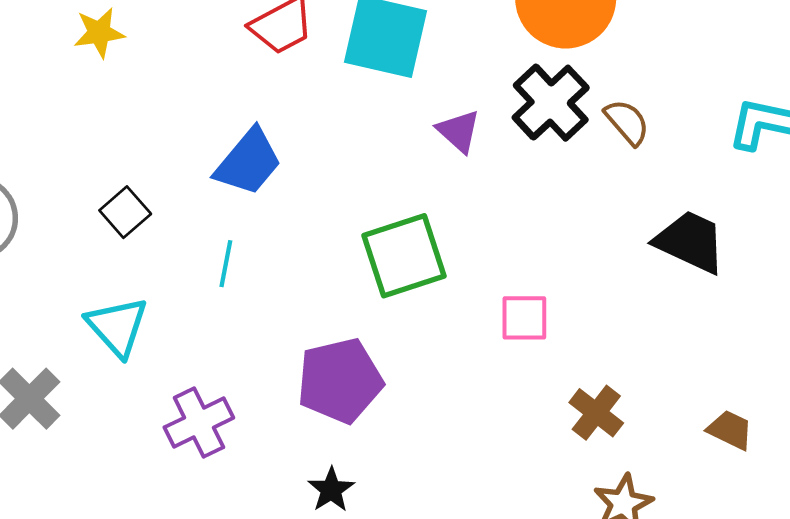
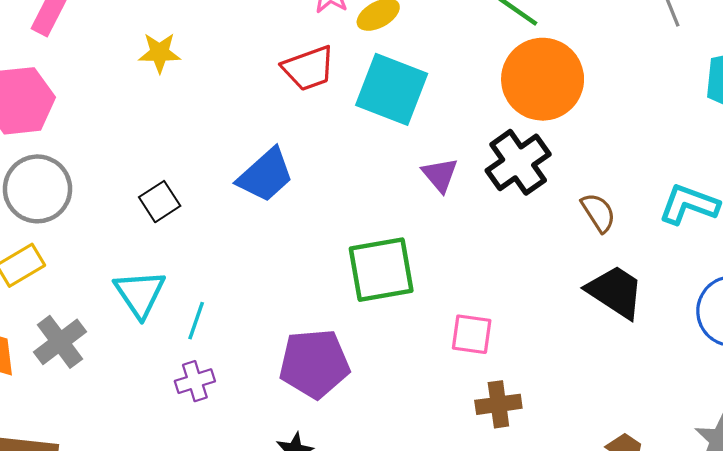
brown semicircle: (627, 122) -> (598, 213), moved
cyan line: (226, 264) -> (196, 321), moved
brown cross: (596, 413) -> (498, 404), moved, turned 36
purple cross: (199, 423) -> (195, 381), size x0.7

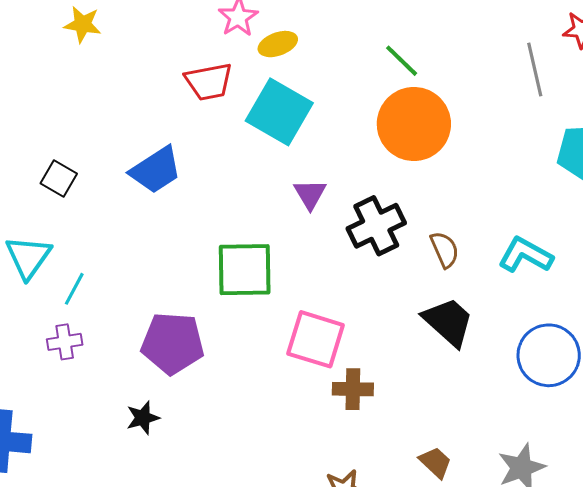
yellow star: (159, 53) -> (83, 24), moved
black cross: (518, 162) -> (376, 226), moved
black square: (160, 202) -> (59, 178), turned -36
pink square: (472, 334) -> (316, 339), size x1.5
brown cross: (498, 404) -> (353, 389), moved

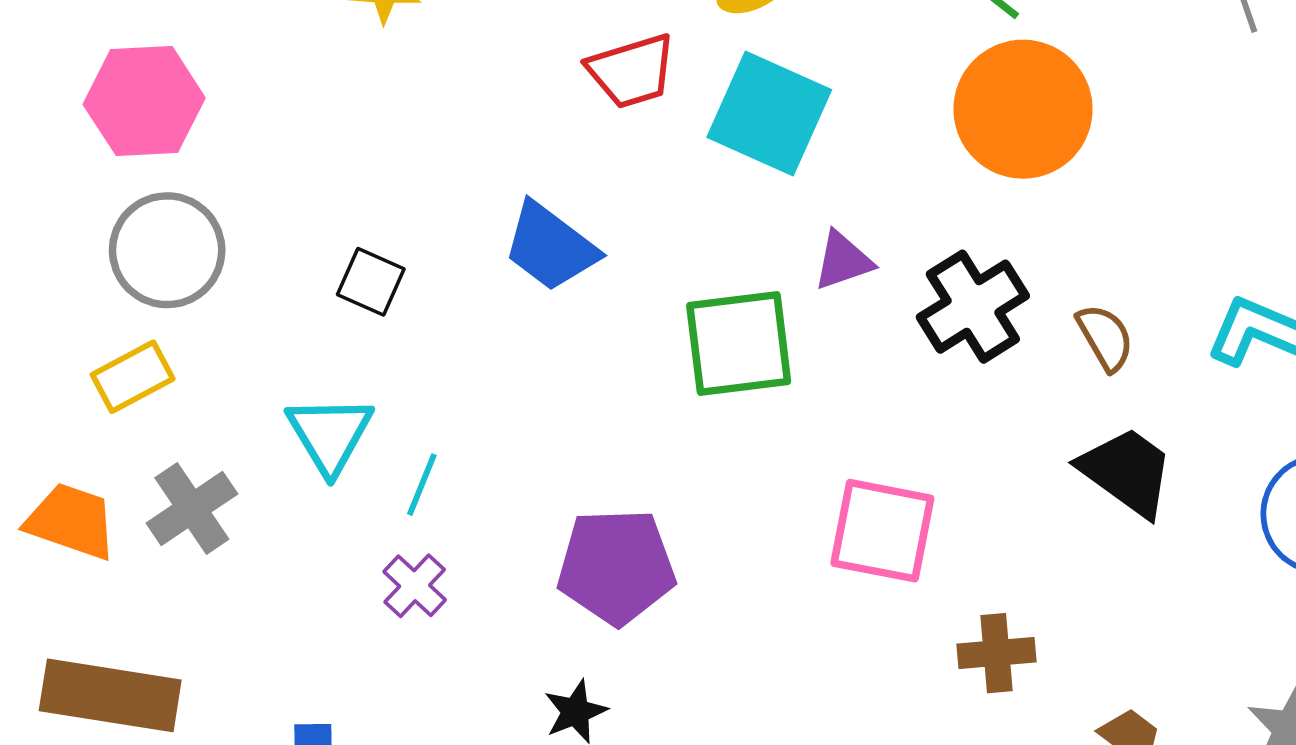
blue trapezoid: (156, 170) -> (550, 247), turned 76
purple triangle: (310, 194) -> (843, 261), turned 48
green square: (245, 270) -> (739, 343), moved
purple cross: (65, 342) -> (415, 586), turned -32
brown cross: (353, 389) -> (996, 653), moved

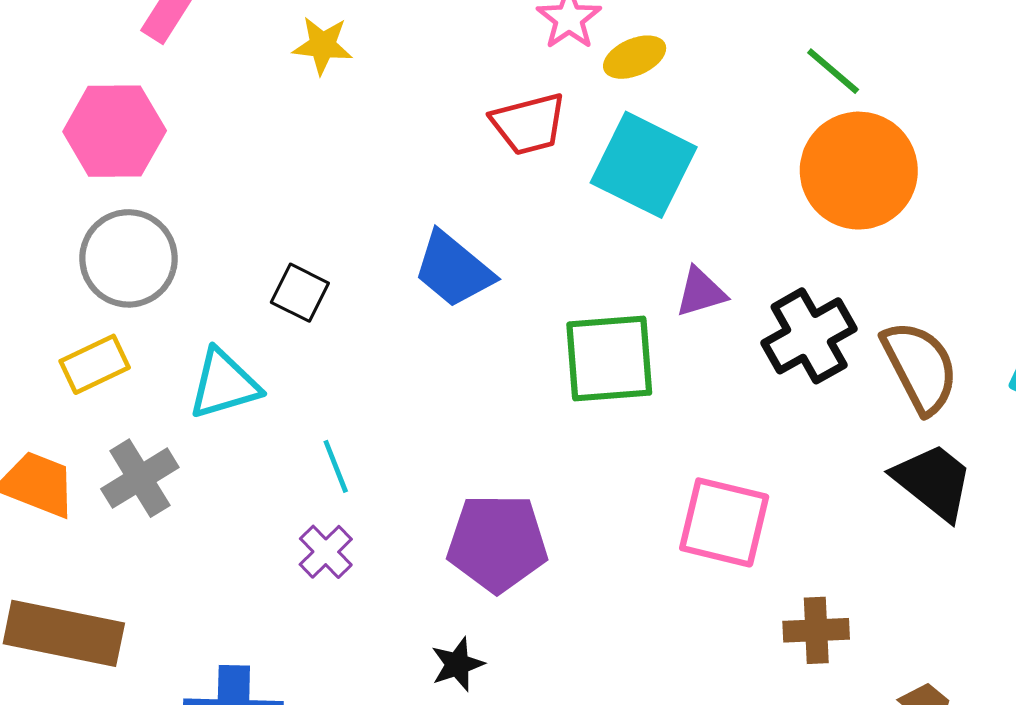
brown semicircle: (1105, 337) -> (920, 367), size x1.6
cyan triangle: (330, 434) -> (224, 384), moved, turned 42
cyan line: (422, 485) -> (336, 466), turned -46

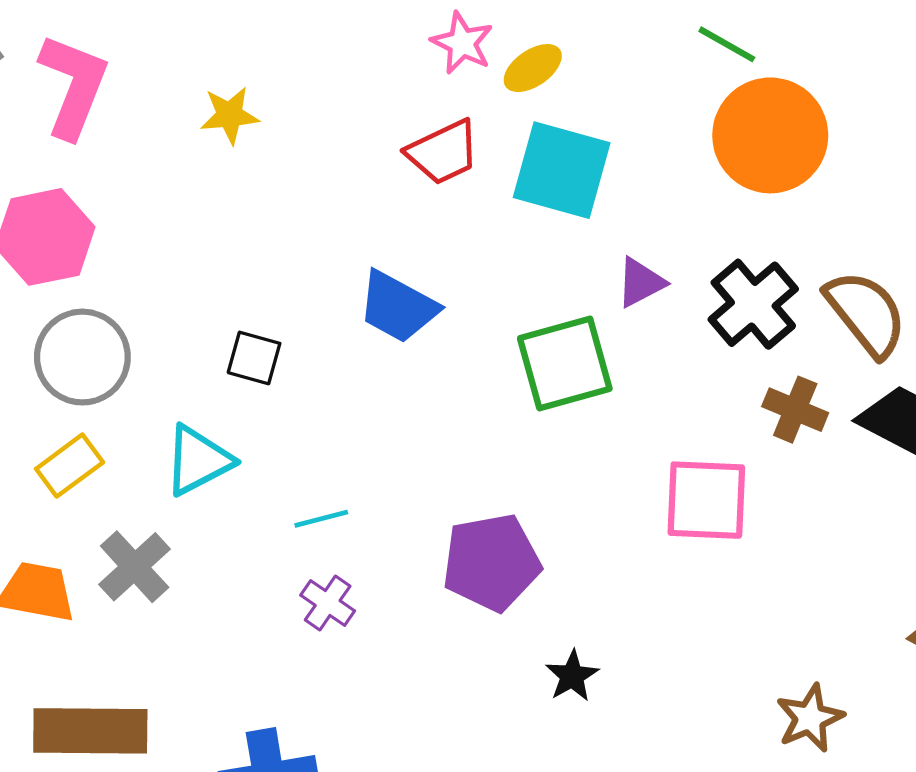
cyan line: (336, 466) -> (321, 519), turned -72
brown cross: (816, 630) -> (795, 410), moved, turned 36
black star: (457, 664) -> (572, 676), moved

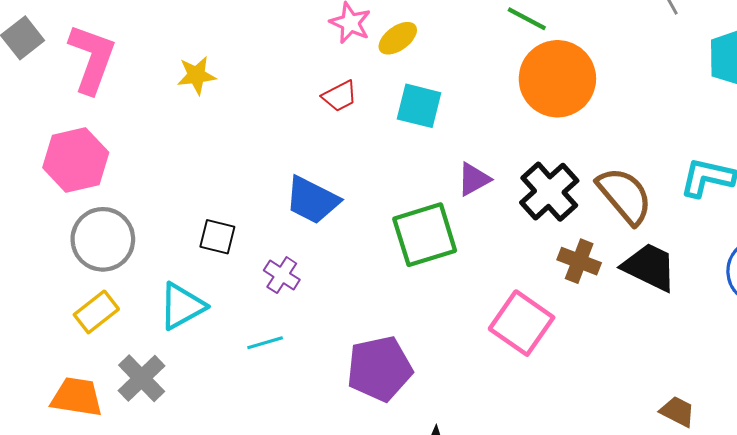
red trapezoid: (443, 152) -> (340, 96), size x0.7
cyan square: (562, 170) -> (419, 106), size x0.7
pink square: (706, 500) -> (522, 323), turned 34
purple cross: (328, 603) -> (282, 275), moved

